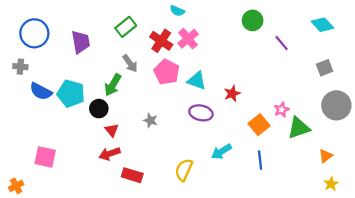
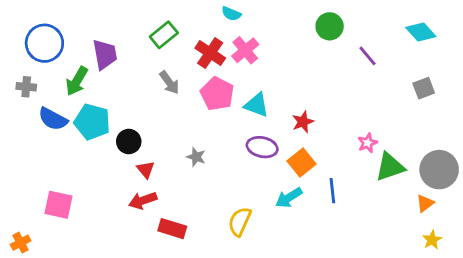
green arrow: (113, 85) -> (77, 81), moved
gray circle: (336, 105) -> (439, 170), moved
orange square: (259, 125) -> (301, 163), moved
blue line: (260, 160) -> (332, 191), moved

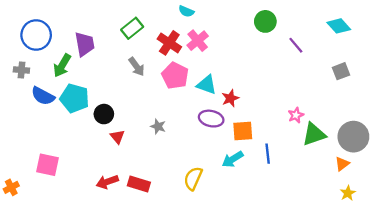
red star: (303, 122) -> (230, 98), moved
orange square: (301, 163) -> (243, 131), turned 35
red arrow: (143, 200) -> (107, 182), moved
orange cross: (21, 243) -> (11, 187), moved

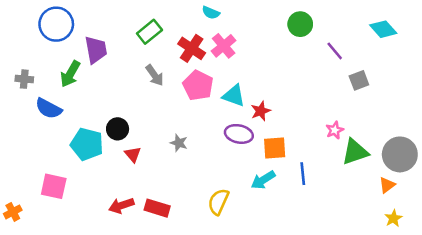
blue circle: (36, 35) -> (56, 24), moved
gray square: (341, 71) -> (359, 80), moved
cyan pentagon: (75, 98) -> (87, 144), moved

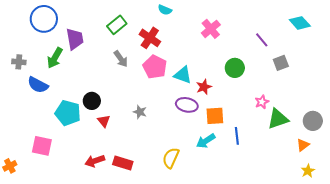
green circle: (300, 24) -> (235, 68), moved
pink cross: (224, 46) -> (211, 29), moved
gray circle: (400, 154) -> (313, 121), size x0.7

